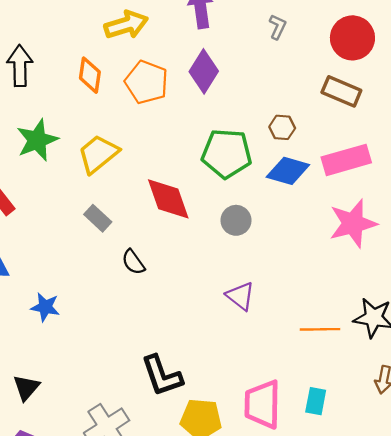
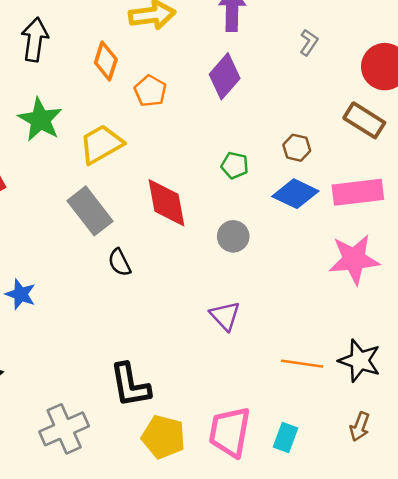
orange pentagon: (147, 82) -> (150, 91), moved, size x0.7
green star: (37, 140) -> (40, 120), turned -30
green pentagon: (227, 153) -> (235, 165), size x0.5
gray rectangle: (98, 218) -> (90, 211), size x1.6

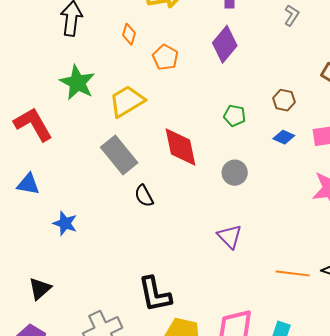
orange diamond: (106, 61) -> (129, 34), size x0.7
blue diamond: (295, 194) -> (284, 137), size x0.6

